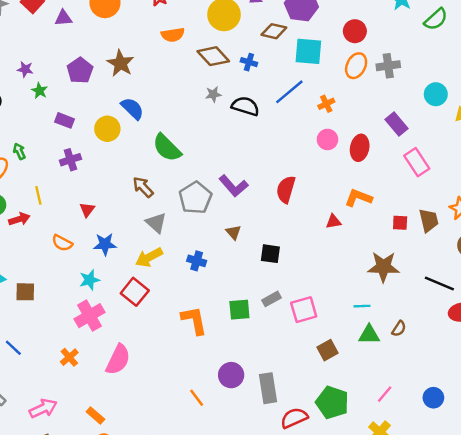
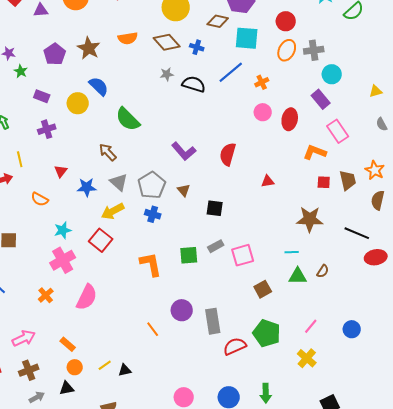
orange semicircle: (173, 35) -> (128, 38), moved
cyan circle: (436, 94) -> (332, 74), moved
gray pentagon: (195, 198) -> (152, 185), moved
orange L-shape: (358, 198) -> (315, 152), moved
blue star: (105, 244) -> (87, 187), moved

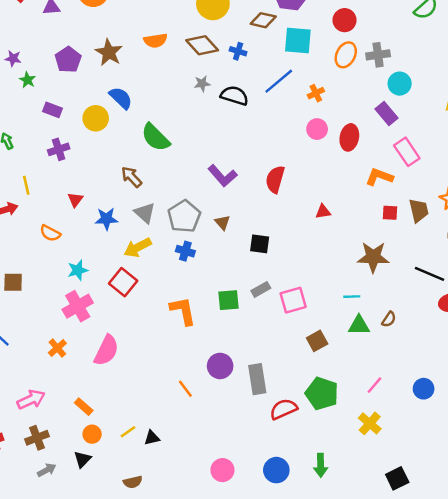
black triangle: (67, 388) -> (82, 459), turned -35

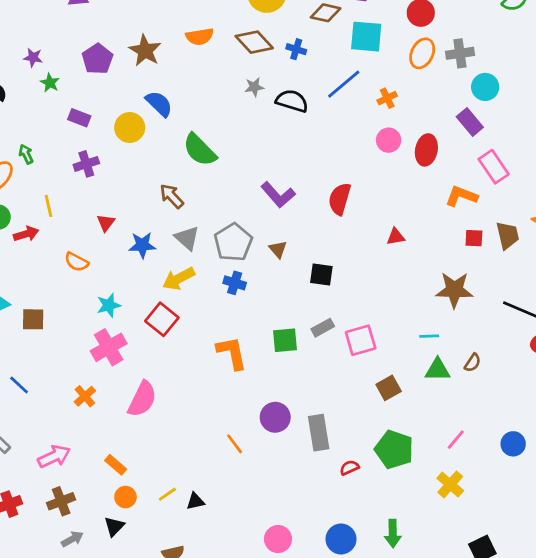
red semicircle: (284, 409) -> (349, 468), size x0.6

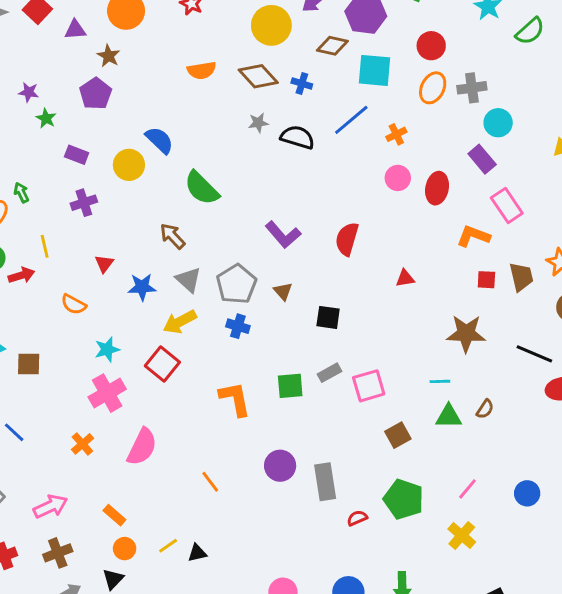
brown star: (145, 51) -> (109, 56), moved, size x0.7
orange line: (235, 444) -> (210, 482), moved

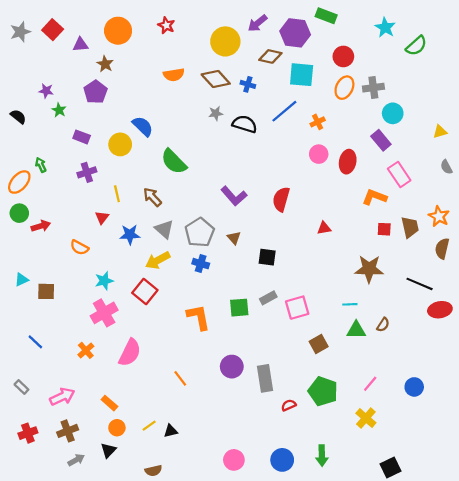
yellow line: (45, 246) -> (117, 194), moved

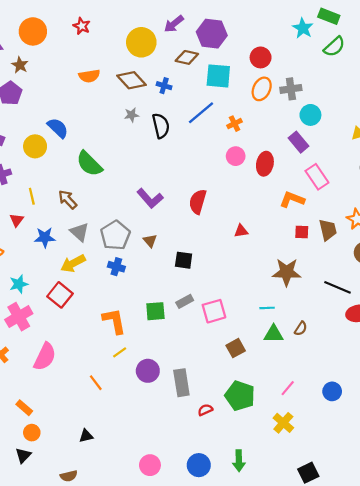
green rectangle: (326, 16) -> (329, 16), moved
black semicircle: (245, 124) -> (161, 126), turned 60
yellow line: (149, 426) -> (120, 352), moved

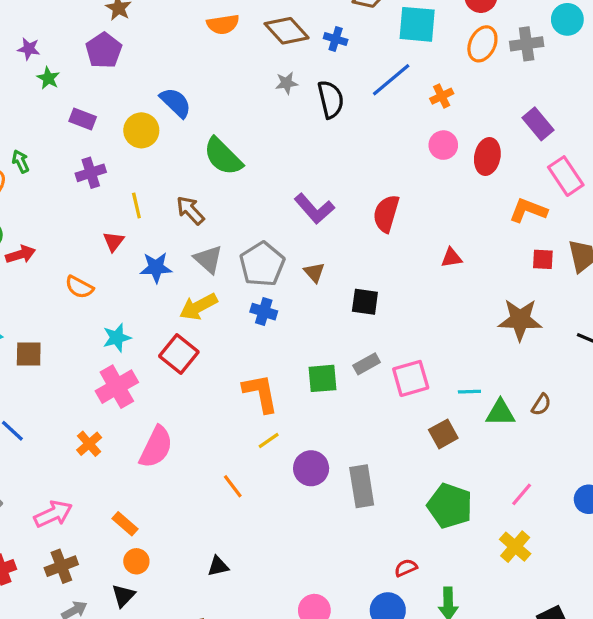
cyan circle: (310, 115) -> (567, 19), moved
cyan line: (267, 308) -> (469, 392), moved
red semicircle: (205, 410) -> (406, 568), moved

